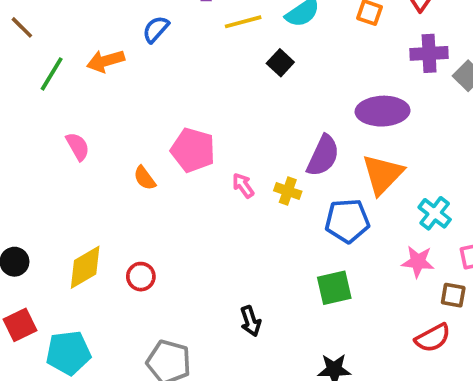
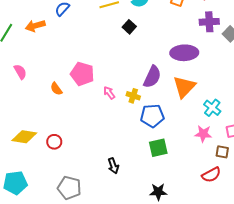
blue pentagon: (347, 221) -> (152, 116), moved
yellow diamond: (85, 267) -> (24, 137), turned 40

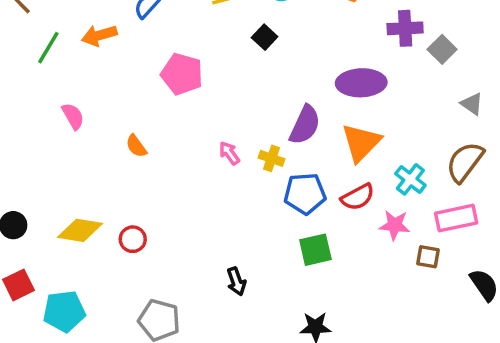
pink pentagon: (82, 74) -> (182, 74), moved
red semicircle: (211, 175) -> (358, 197), moved

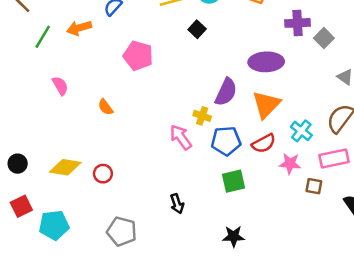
pink arrow: (229, 153) -> (181, 137), moved, size x1.5

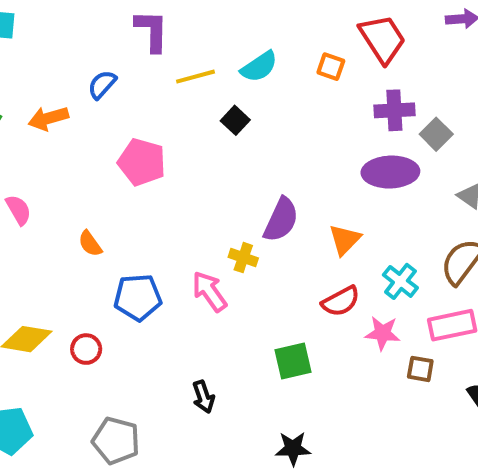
purple ellipse: (266, 62) -> (390, 172), moved
orange triangle: (266, 105) -> (345, 240), size x0.7
blue pentagon: (226, 141) -> (138, 297), moved

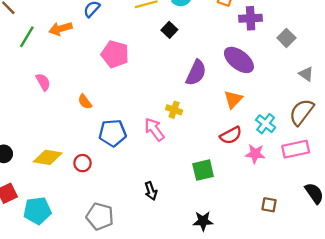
purple cross: (394, 110) -> (251, 18), moved
purple ellipse: (390, 172) -> (239, 60), moved, turned 40
purple semicircle: (281, 220) -> (196, 73), moved
brown square: (420, 369) -> (269, 205), moved

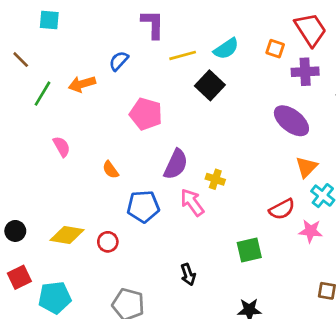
black square: (169, 30) -> (210, 85), size x1.5
purple semicircle: (196, 73) -> (176, 164), moved
orange triangle: (233, 99) -> (306, 167), moved

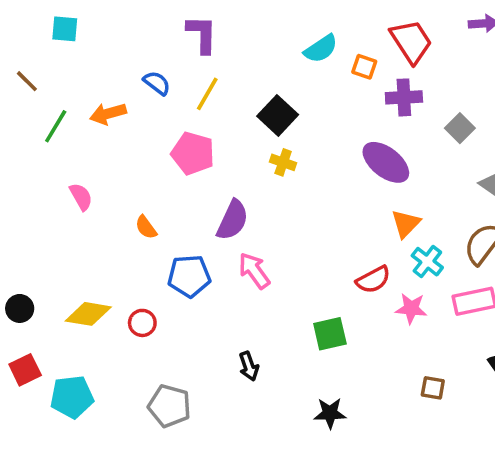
cyan semicircle: (226, 49) -> (321, 49), moved
yellow line: (183, 55) -> (207, 94), moved, turned -45
blue semicircle: (119, 61) -> (157, 83), turned 85
yellow cross: (215, 179) -> (283, 162), moved

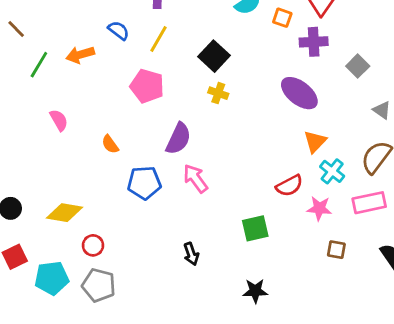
red circle: (142, 323) -> (93, 245), moved
brown square: (433, 388) -> (336, 250), moved
gray pentagon: (169, 406) -> (99, 285), moved

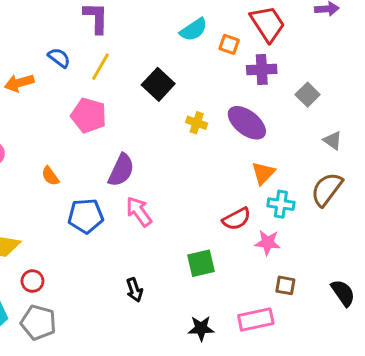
yellow cross: (218, 93) -> (197, 123), moved
cyan cross: (332, 171) -> (281, 204), turned -30
pink rectangle: (369, 203) -> (256, 319), moved

